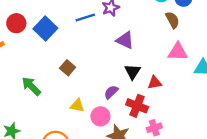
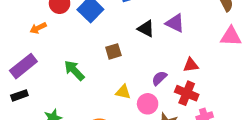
brown square: (68, 68) -> (113, 51), turned 32
black triangle: (133, 72) -> (146, 29), moved, turned -36
red triangle: (155, 83) -> (191, 65), moved

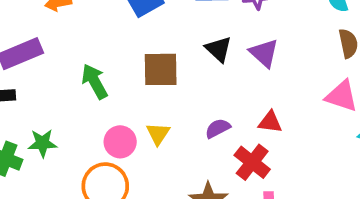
brown square: (113, 51) -> (161, 69), size x1.5
yellow triangle: (123, 92) -> (158, 134), turned 35
pink circle: (148, 104) -> (120, 142), moved

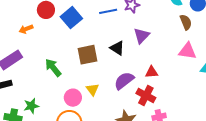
black triangle: (218, 49) -> (117, 48), moved
purple triangle: (264, 53) -> (142, 36), turned 42
purple semicircle: (218, 128) -> (124, 81), size x1.5

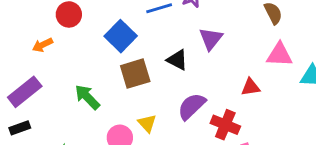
blue square: (71, 18) -> (121, 36), moved
red triangle: (152, 72) -> (251, 87), moved

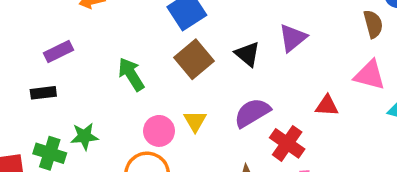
brown square: (135, 74) -> (194, 59), turned -36
purple rectangle: (25, 92) -> (59, 51), size x0.7

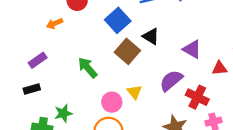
purple triangle: (293, 38) -> (192, 49), moved, turned -42
black triangle: (247, 54) -> (151, 36), moved

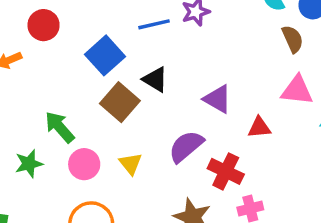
pink circle: (112, 102) -> (84, 164), moved
green star: (63, 113) -> (29, 164), moved

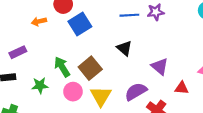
blue square: (105, 55) -> (80, 24), moved
brown square: (120, 102) -> (90, 68), moved
yellow triangle: (131, 164) -> (101, 96), size x1.5

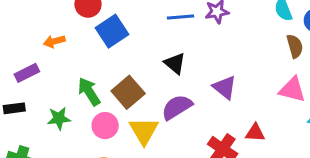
orange arrow: (39, 21) -> (54, 41), moved
red triangle: (182, 88) -> (255, 133), moved
purple semicircle: (136, 92) -> (177, 107), moved

